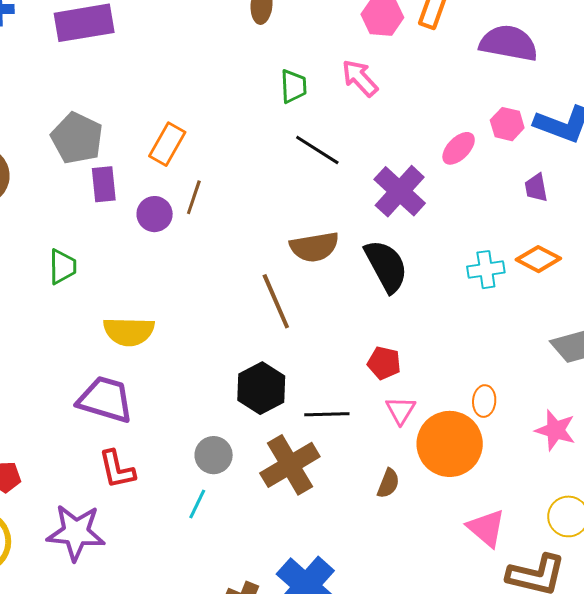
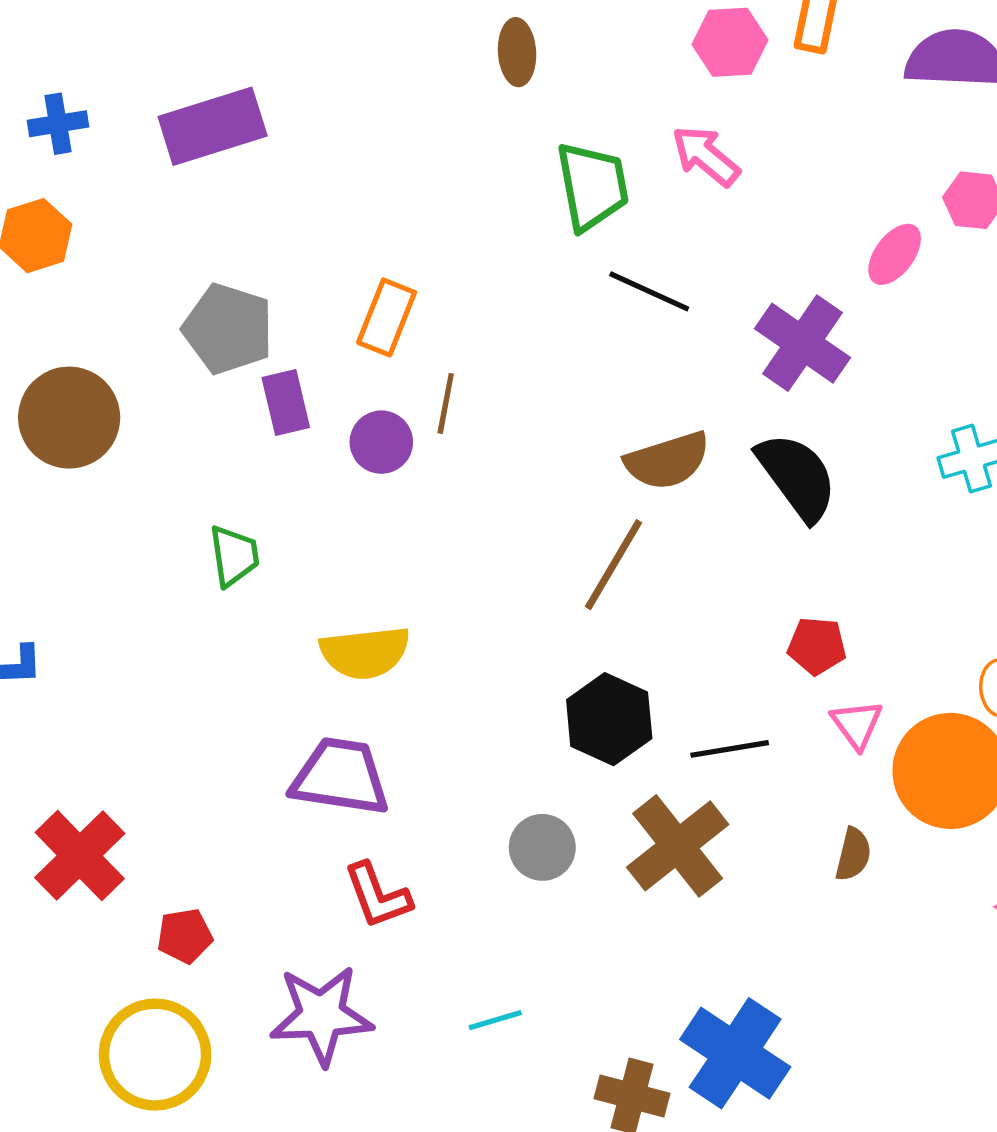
green trapezoid: (294, 86) -> (592, 186), size x1.5
brown line: (276, 301) -> (613, 565), turned 62
cyan line: (197, 504) -> (495, 1020), moved, turned 56

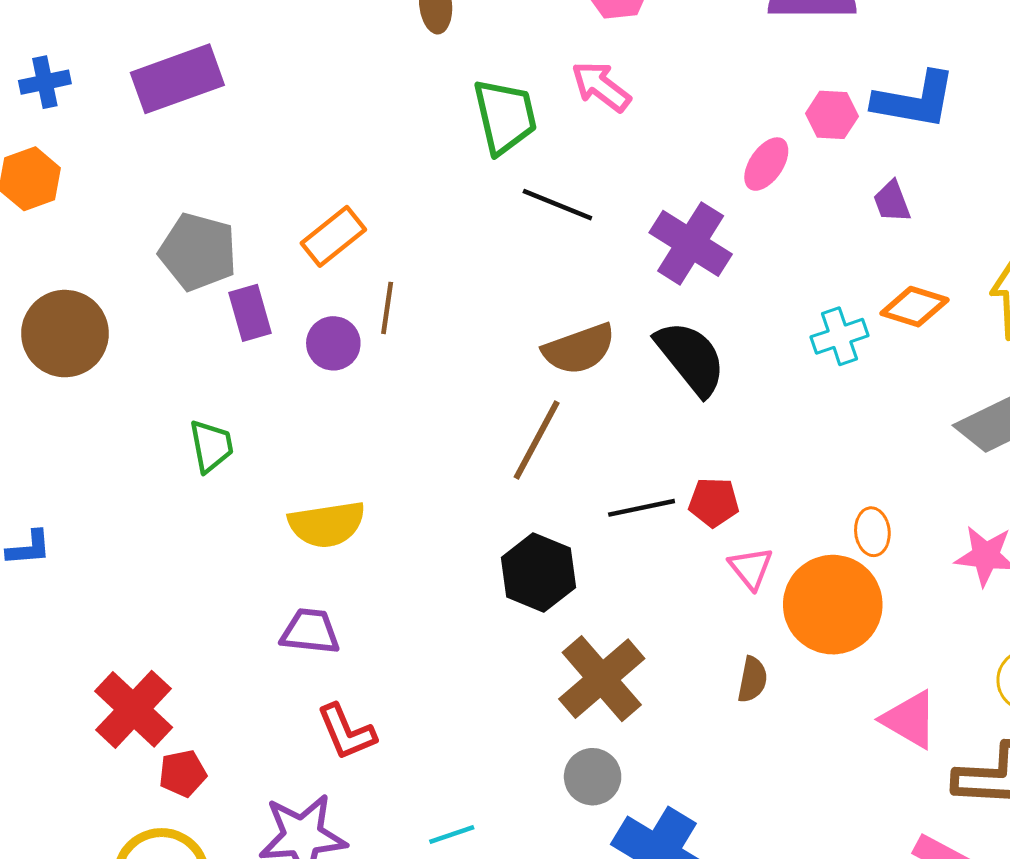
orange rectangle: (387, 317) -> (333, 236), turned 32
black line: (730, 749) -> (642, 508), moved
purple trapezoid: (340, 777) -> (310, 631), size x0.7
gray circle: (542, 847) -> (593, 777), moved
red cross: (80, 856) -> (134, 709), moved

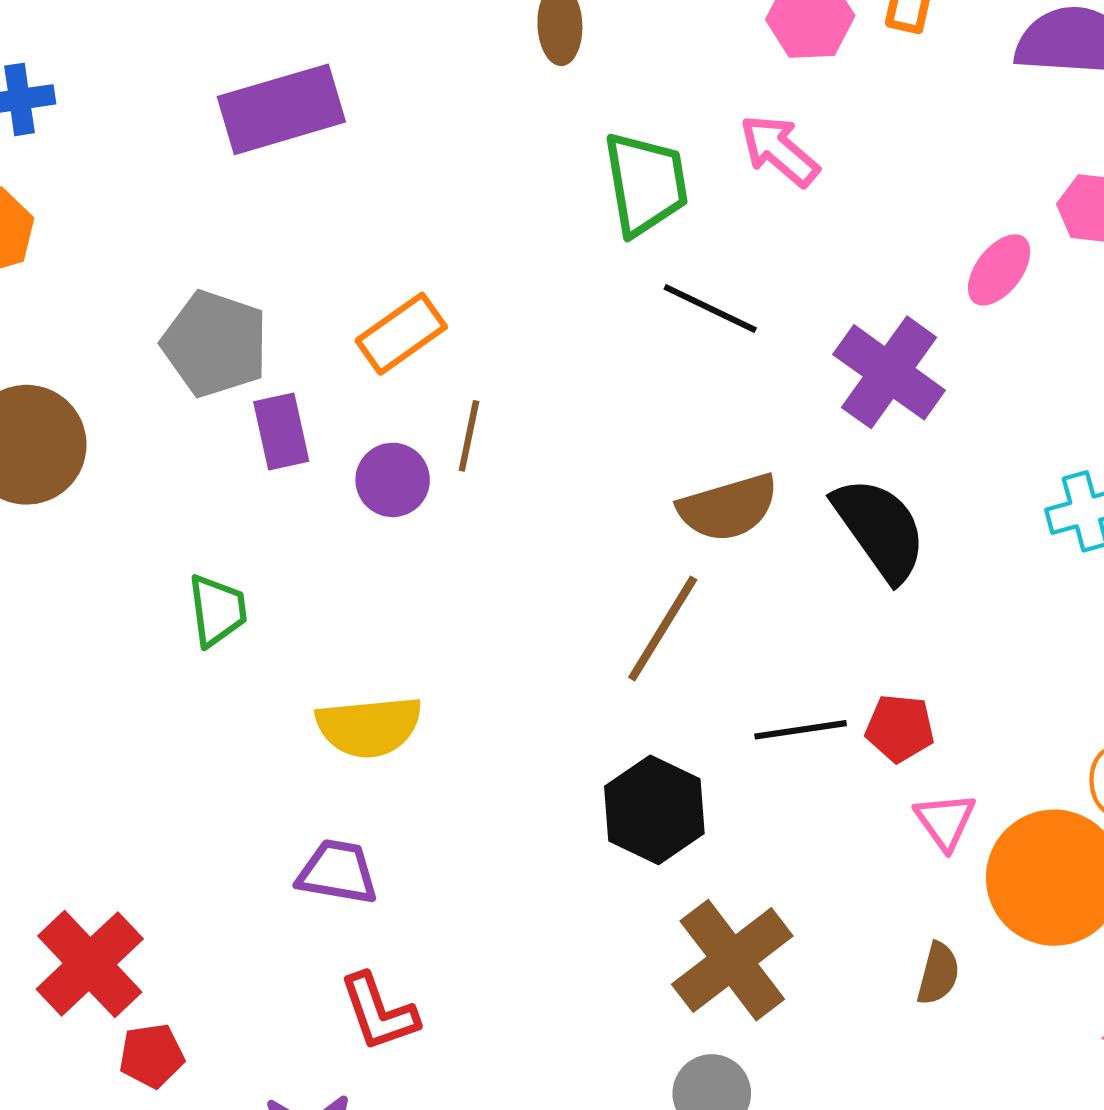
purple rectangle: (177, 79) -> (281, 109), moved

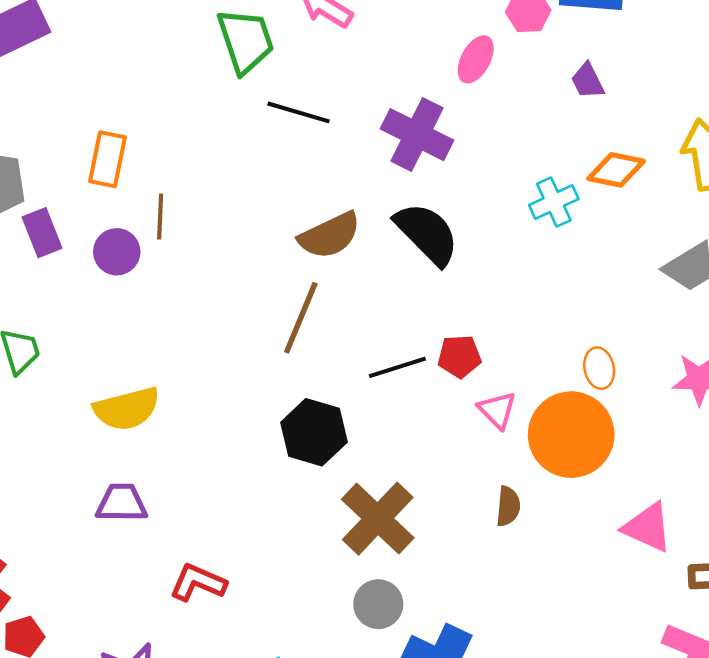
orange rectangle: (401, 334) -> (108, 159), turned -34
red L-shape: (379, 1012) -> (198, 583), moved, turned 142

